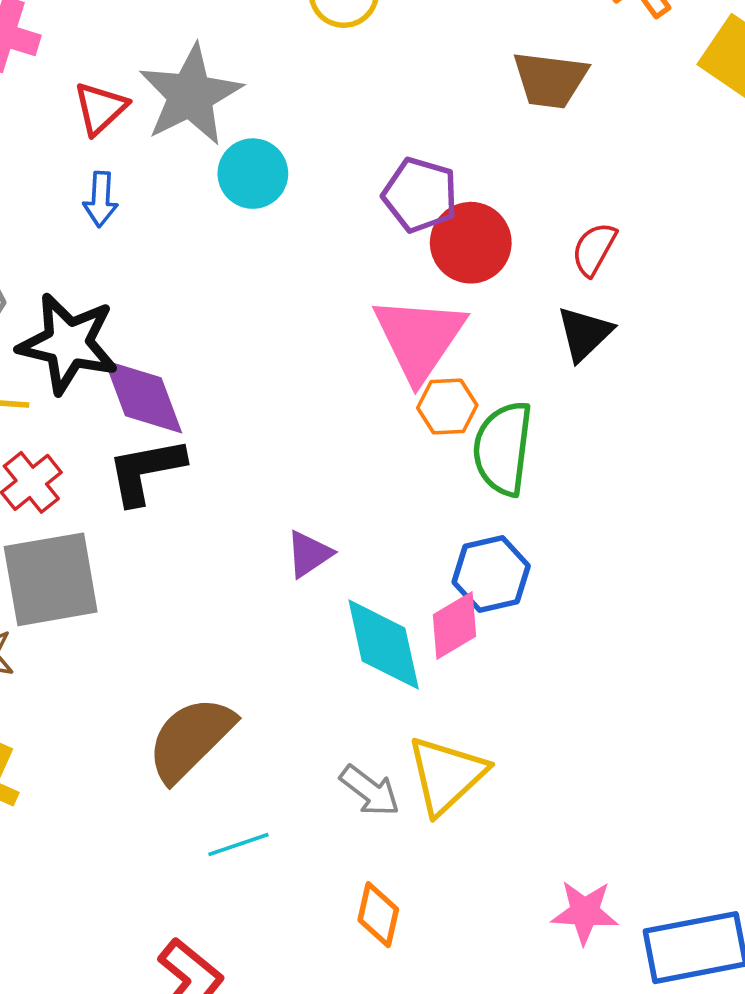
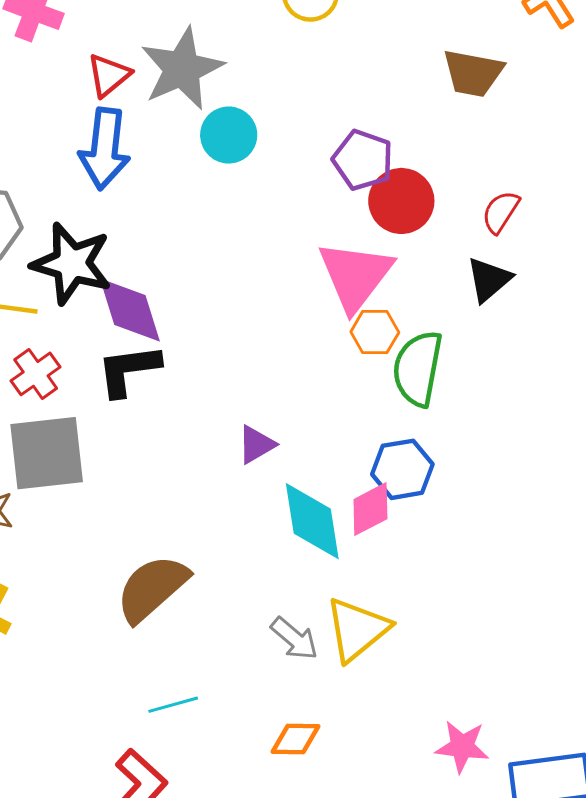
blue arrow: (101, 199) -> (105, 149), size x1.8
cyan line: (238, 845) -> (173, 705), moved
orange diamond: (378, 915) -> (295, 739), turned 75

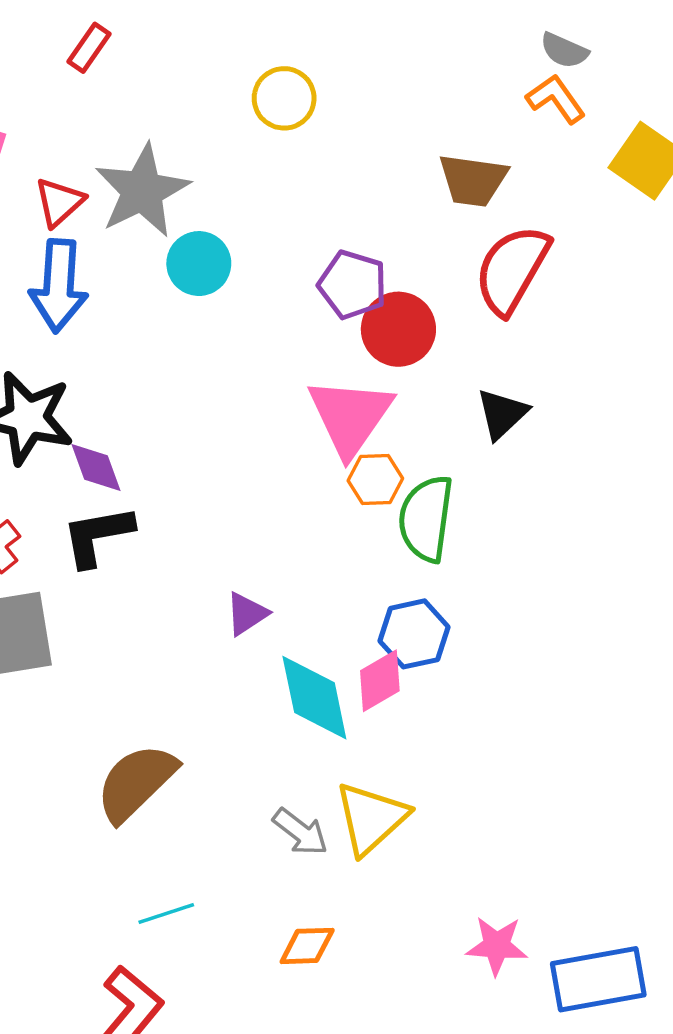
red semicircle: (501, 212) -> (512, 270), moved, size x1.8
purple diamond: (130, 310) -> (96, 468), size x0.7

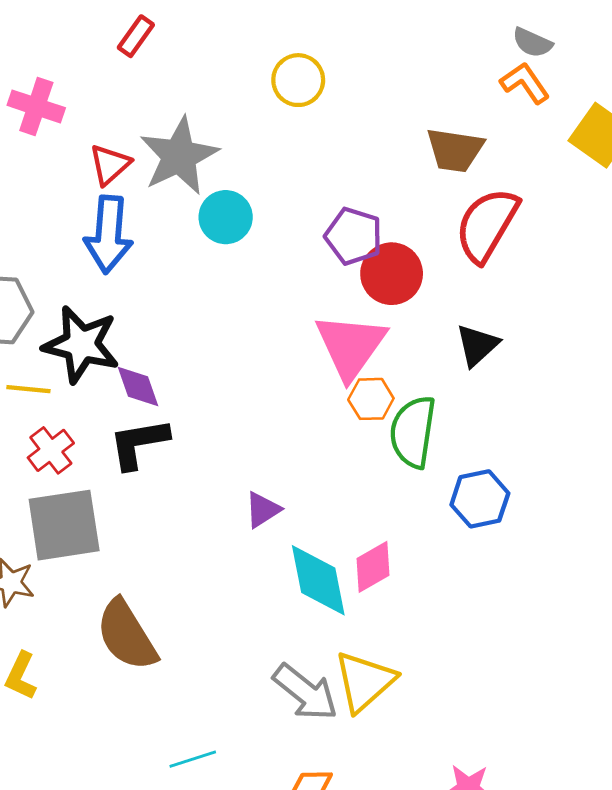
blue hexagon: (414, 634) -> (480, 499), moved
brown semicircle: (136, 782) -> (127, 635), moved, turned -78
gray arrow: (300, 832) -> (305, 692), size x1.4

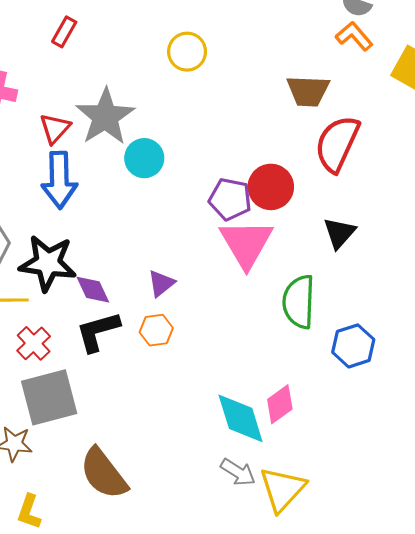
purple pentagon: (354, 236) -> (230, 199), moved
orange hexagon: (371, 399) -> (156, 330), moved
purple triangle: (263, 510) -> (161, 283), moved
gray arrow: (305, 692) -> (238, 472), moved, size x0.7

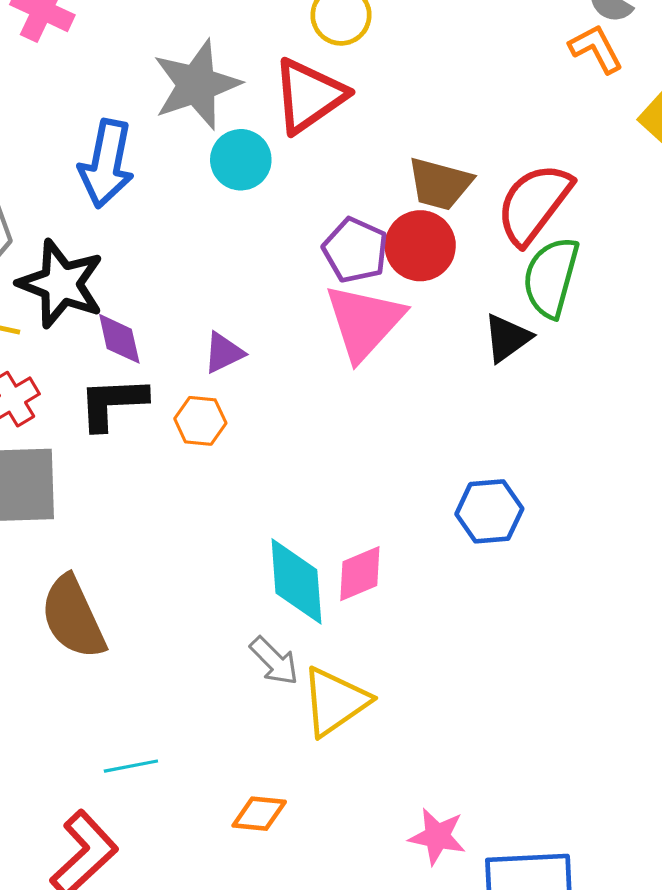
brown trapezoid: (308, 91) -> (440, 184), moved
red triangle: (55, 128) -> (309, 96), moved, size x1.6
green semicircle: (299, 302) -> (551, 277), moved

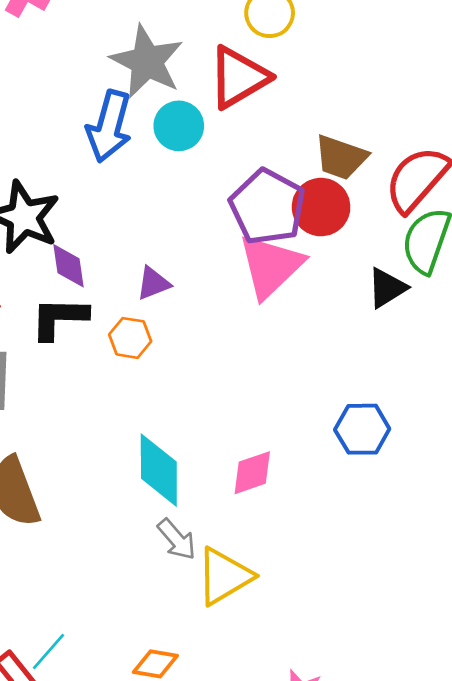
gray star: (197, 85) -> (147, 62), turned -30
blue arrow: (106, 164) -> (109, 126), moved
purple pentagon: (355, 250) -> (267, 207), size x1.4
cyan diamond: (296, 581) -> (159, 470), moved
cyan line: (131, 766) -> (49, 651), moved, turned -42

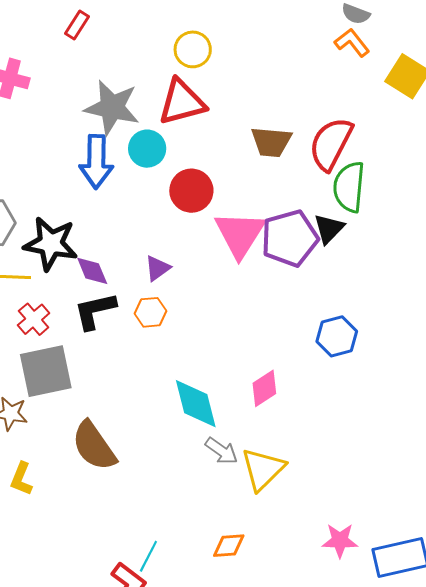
red triangle: (239, 77) -> (182, 102), turned 30
purple pentagon: (267, 207) -> (290, 238), moved, turned -30
red circle: (321, 207) -> (191, 191), moved

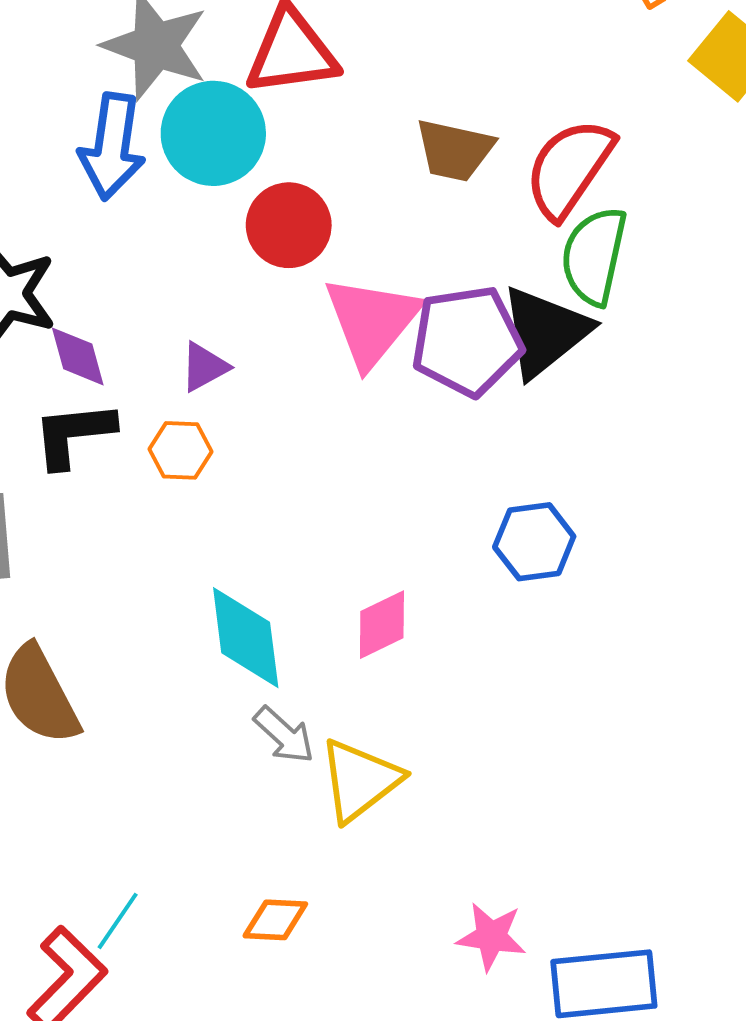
cyan circle: (147, 149) -> (213, 133), size x1.4
black triangle: (329, 229) -> (545, 332), size x1.6

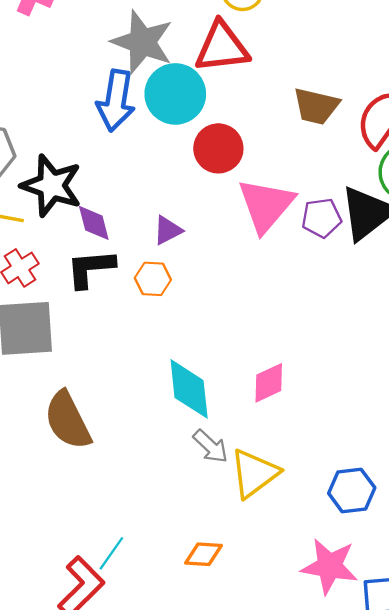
purple pentagon: (467, 341) -> (321, 218), size x0.6
blue hexagon: (534, 542) -> (352, 491), moved
pink star: (491, 937) -> (330, 566), size x1.4

